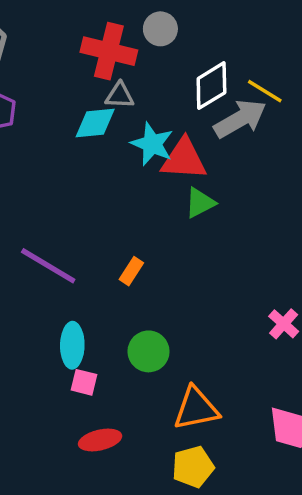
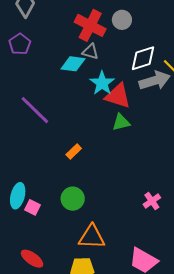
purple line: (48, 266) -> (35, 110), moved
cyan ellipse: (72, 345) -> (18, 196), moved
red ellipse: (100, 440) -> (32, 259), moved, turned 35

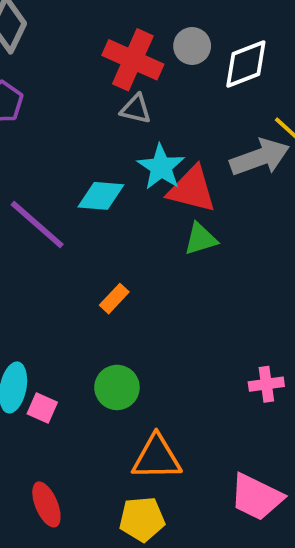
white diamond: (143, 58) -> (246, 64), moved
cyan diamond: (73, 64) -> (101, 196), moved
pink cross: (152, 201) -> (266, 384), turned 30
red ellipse: (32, 259) -> (46, 504), turned 35

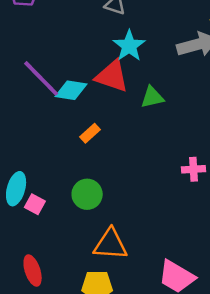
red triangle: (192, 189) -> (112, 76), moved
cyan diamond: (101, 196) -> (71, 90), moved
pink cross: (266, 384) -> (194, 169), moved

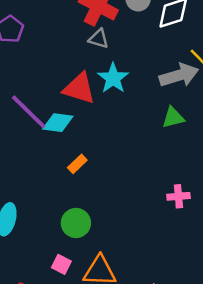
red triangle: (112, 76) -> (79, 88), moved
green triangle: (152, 97) -> (173, 117), moved
pink square: (35, 204) -> (61, 264), moved

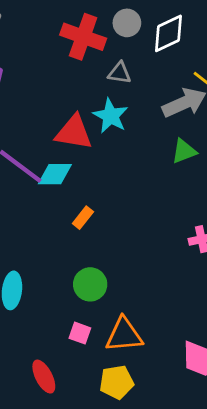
gray triangle: (98, 39) -> (120, 73), moved

